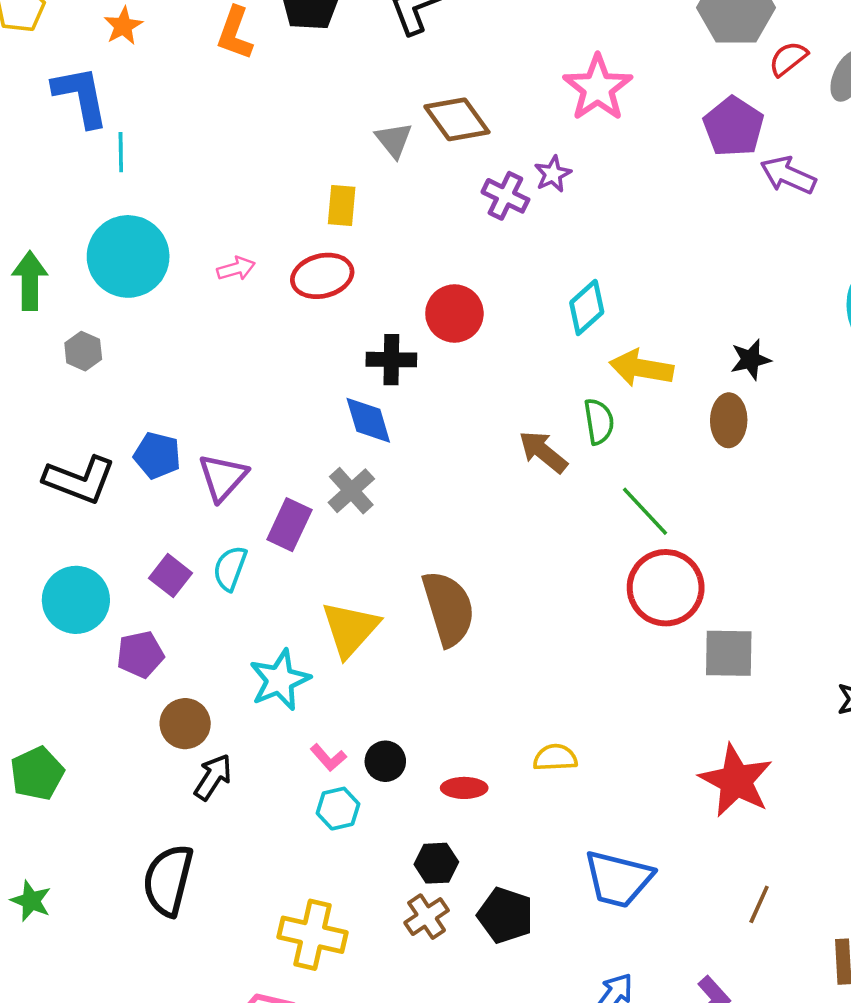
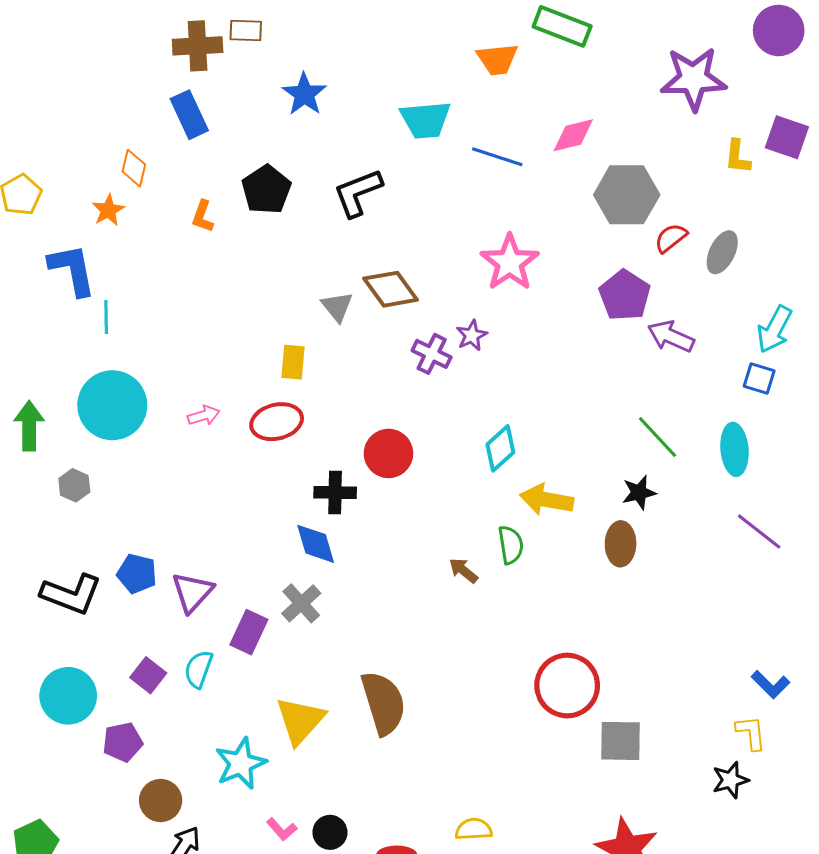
orange L-shape: (235, 33) -> (203, 216), size x0.7
brown arrow: (543, 452) -> (463, 571), size x0.7
green line: (645, 511) -> (657, 437), moved

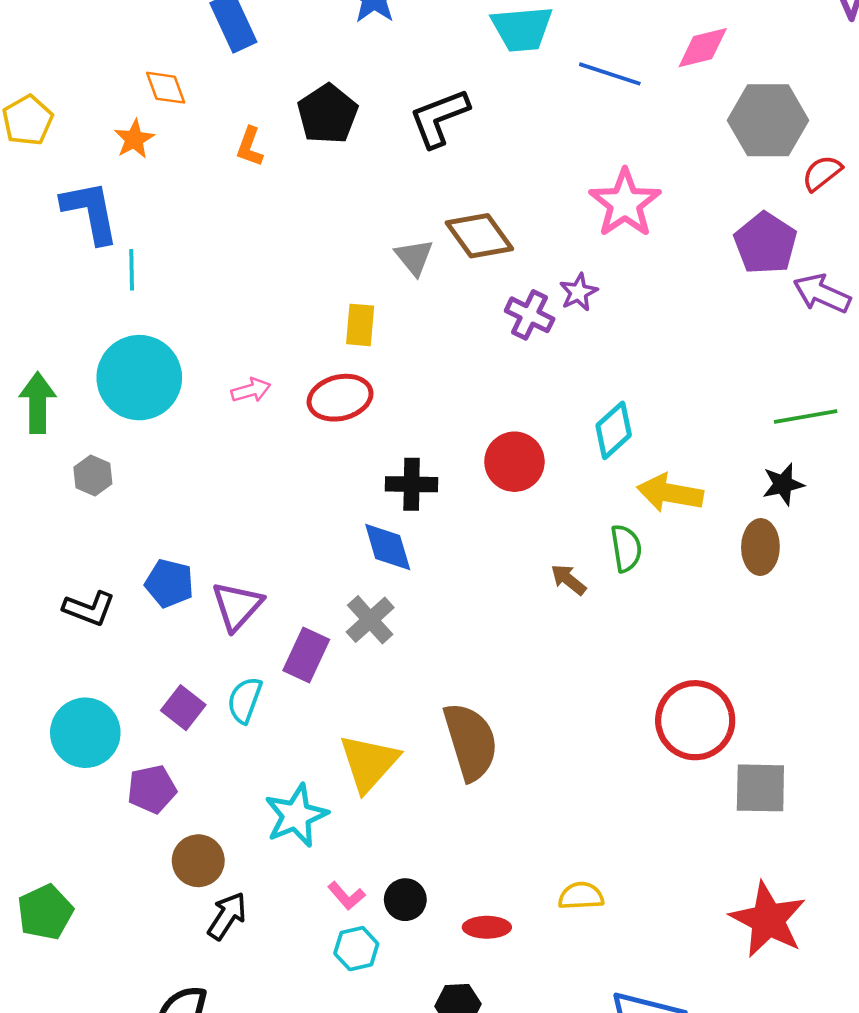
orange diamond: (134, 168) -> (166, 88), turned -33
green line: (657, 437) -> (806, 416), turned -57
red circle: (388, 453) -> (514, 462), moved
black L-shape: (71, 594) -> (89, 608), size x0.7

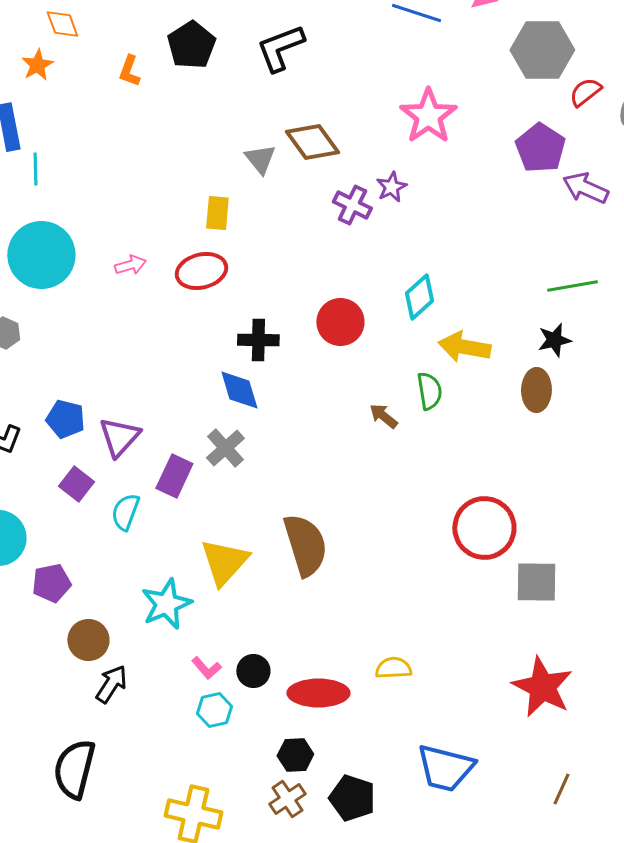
purple square: (183, 708) -> (76, 484), moved
red ellipse: (487, 927) -> (318, 693), size x1.6

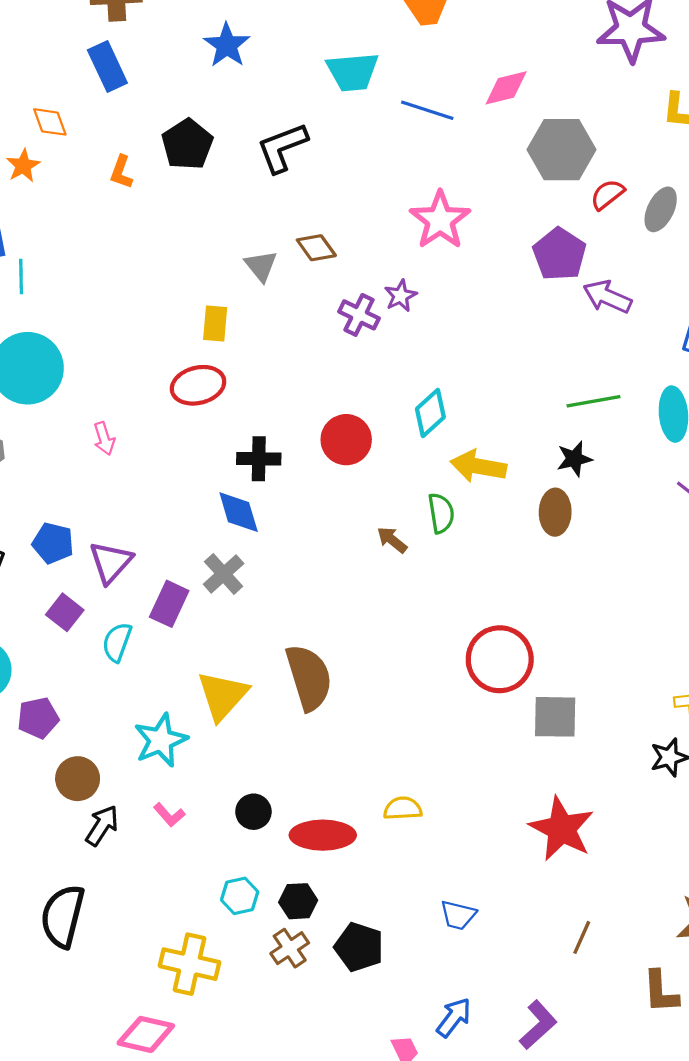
brown diamond: (312, 142) -> (316, 248), size x0.7
pink arrow: (130, 265) -> (104, 439), moved, turned 88
pink L-shape: (206, 668) -> (169, 815), moved
cyan hexagon: (214, 710) -> (240, 896), moved
blue trapezoid: (445, 768) -> (458, 915), size x0.6

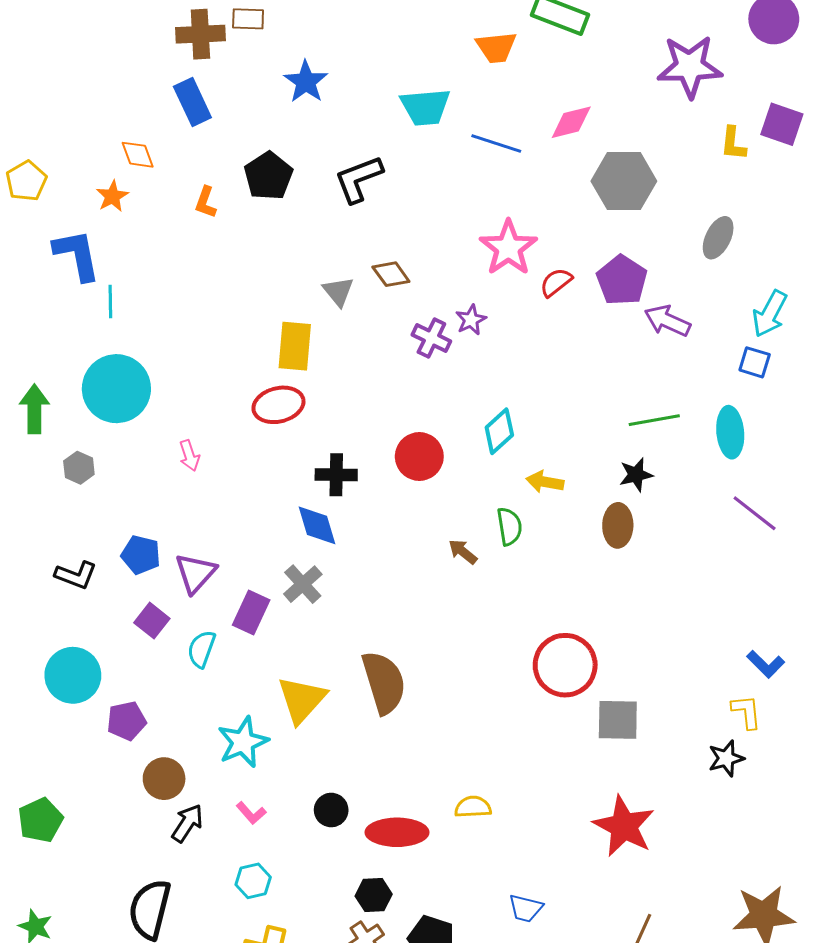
red semicircle: (607, 194) -> (556, 282), moved
yellow rectangle: (215, 323) -> (295, 346), size x1.4
yellow arrow: (478, 466) -> (545, 482), size x0.7
cyan hexagon: (240, 896) -> (253, 881), moved

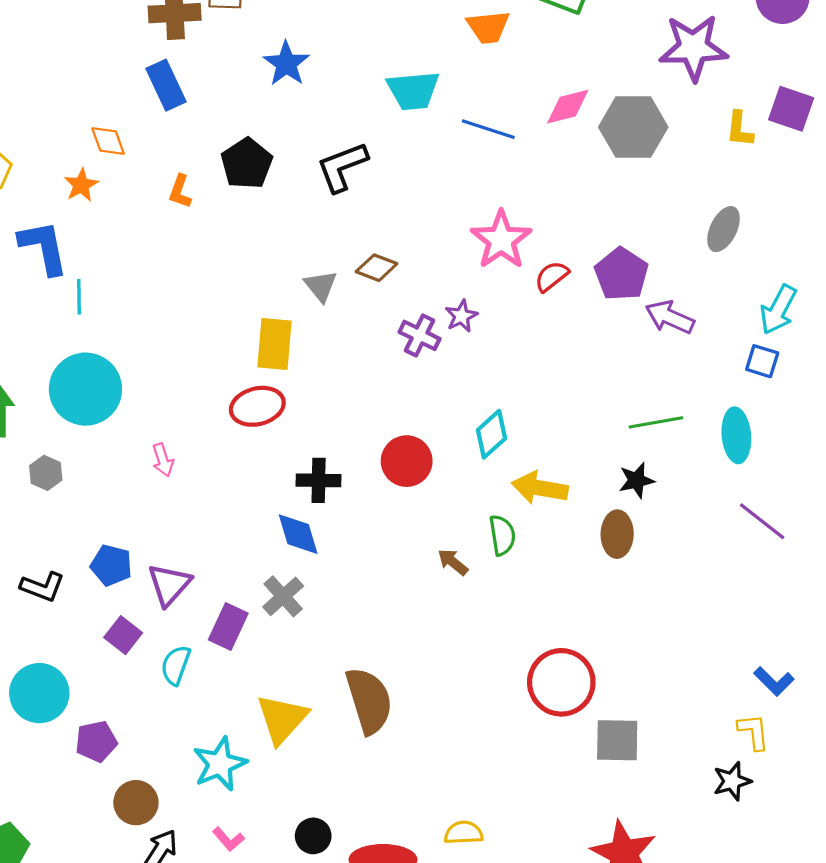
gray hexagon: (624, 181) -> (633, 127), moved
brown diamond: (391, 274) -> (377, 268), turned -33
yellow arrow: (545, 482) -> (540, 488), size x1.4

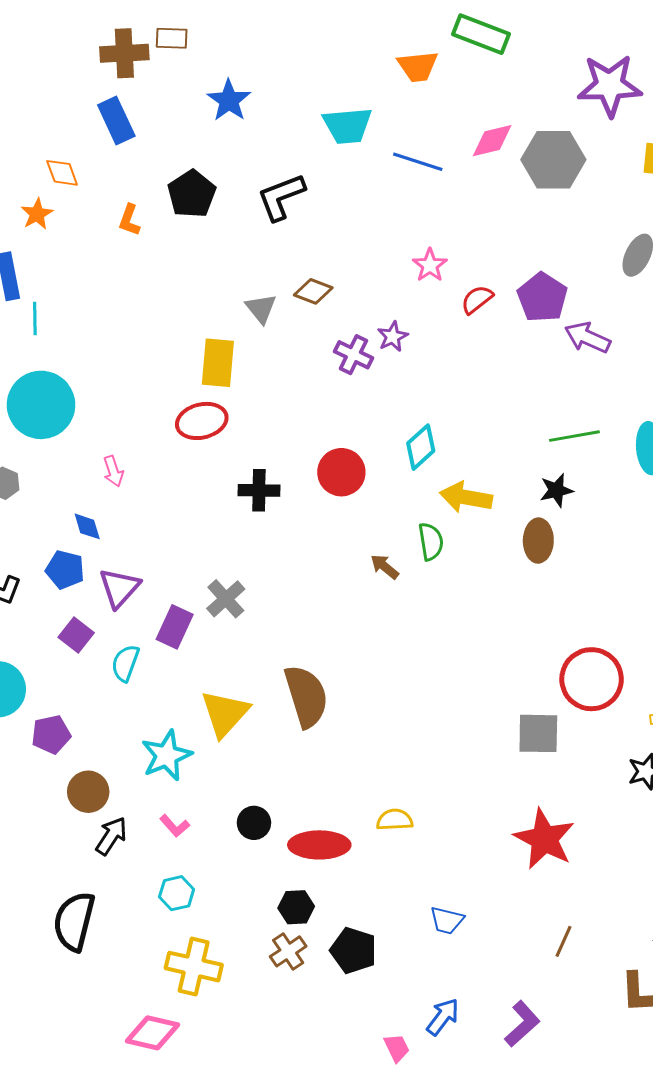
pink star: (501, 240) -> (430, 265), size x0.6
blue diamond: (298, 534) -> (87, 526), moved, size x0.7
red circle: (561, 682) -> (592, 679), moved

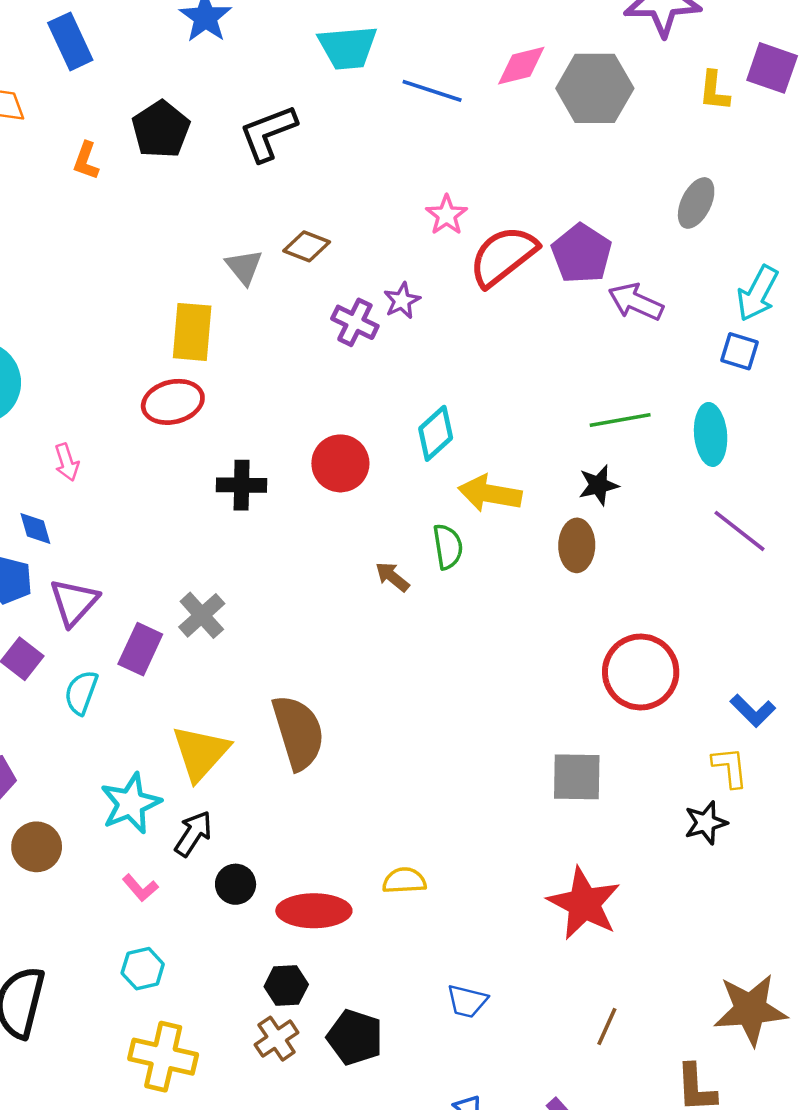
red semicircle: (477, 299) -> (503, 256), size x1.8
red circle: (592, 679) -> (641, 672), moved
black arrow: (111, 836) -> (193, 834), moved

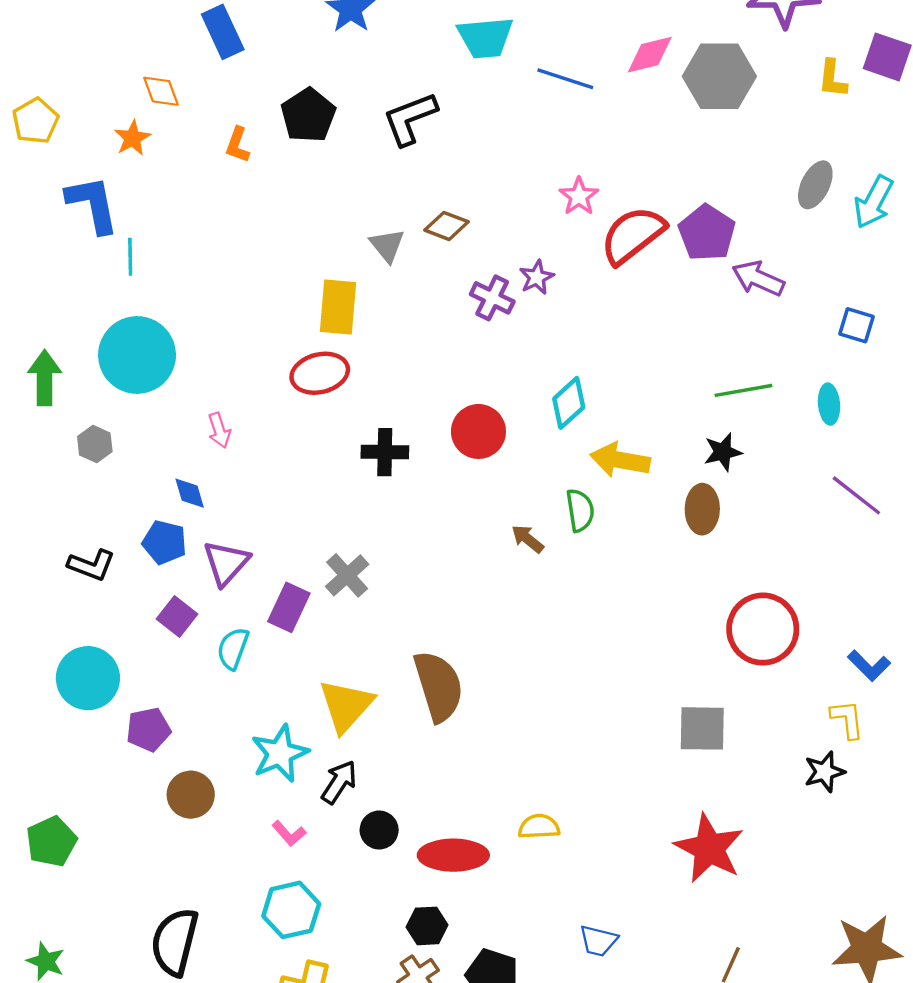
cyan arrow: (758, 293) -> (874, 202), moved
cyan ellipse: (711, 434) -> (829, 404), size x0.7
cyan hexagon: (143, 969) -> (291, 910), size x1.4

